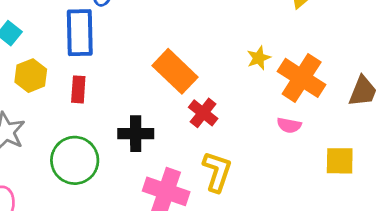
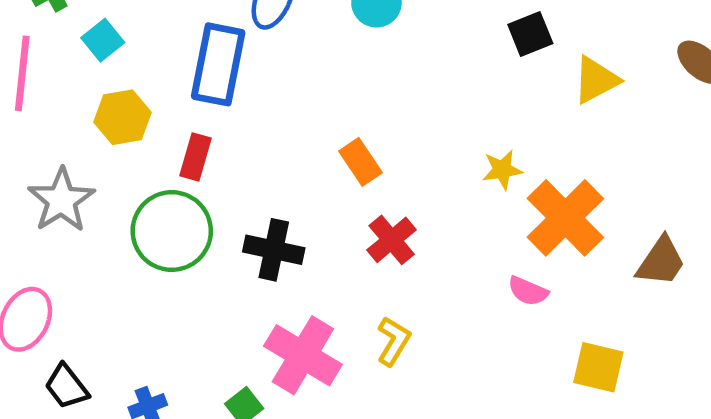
orange rectangle: (175, 71) -> (360, 162), size x0.6
green circle: (75, 160) -> (172, 231), moved
yellow L-shape: (217, 172) -> (394, 341), size x0.7

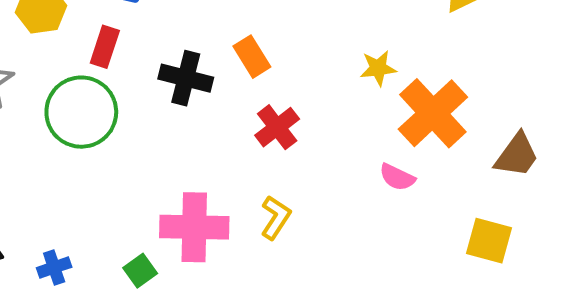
black cross: (274, 250) -> (186, 78), moved
pink cross: (303, 355) -> (194, 227), turned -32
yellow square: (598, 367) -> (489, 241), moved

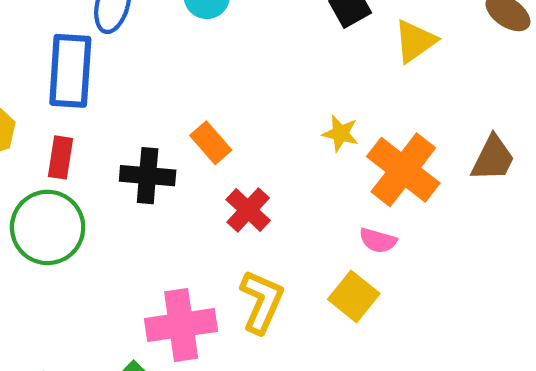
yellow star: (378, 68) -> (340, 133), turned 30
brown trapezoid: (517, 155) -> (493, 158), moved
yellow L-shape: (276, 217) -> (262, 302), size x1.4
yellow square: (489, 241) -> (354, 296), moved, turned 33

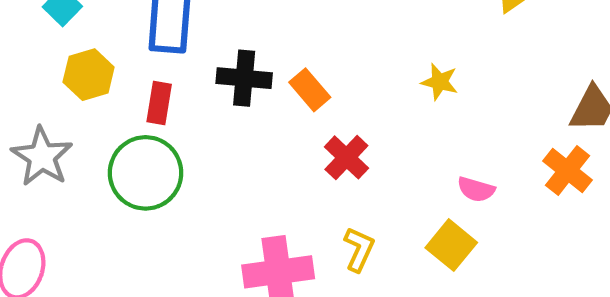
orange cross: (403, 170) -> (568, 171), moved, size x0.7
black cross: (148, 176) -> (244, 78), moved
yellow L-shape: (262, 302) -> (359, 249), size x0.7

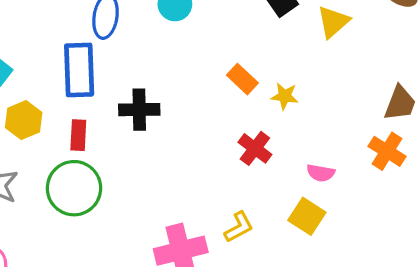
orange rectangle: (310, 90) -> (242, 79), moved
red cross: (346, 157) -> (255, 148), moved
yellow L-shape: (359, 249) -> (239, 227), turned 44

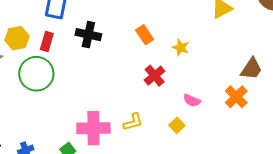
orange rectangle: (242, 79) -> (145, 35), moved
yellow hexagon: (24, 120) -> (17, 38), moved
yellow square: (307, 216) -> (177, 125), size x0.7

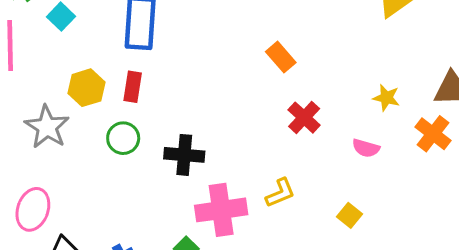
black cross: (88, 35) -> (184, 155), moved
yellow star: (181, 47) -> (386, 98), moved
green circle: (36, 74) -> (123, 138), size x0.6
yellow square: (177, 125) -> (349, 215), moved

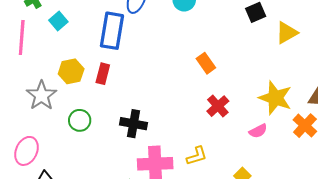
yellow star: (386, 98) -> (275, 98), size x1.8
green circle: (123, 138) -> (80, 120), moved
pink semicircle: (366, 148) -> (258, 131), turned -48

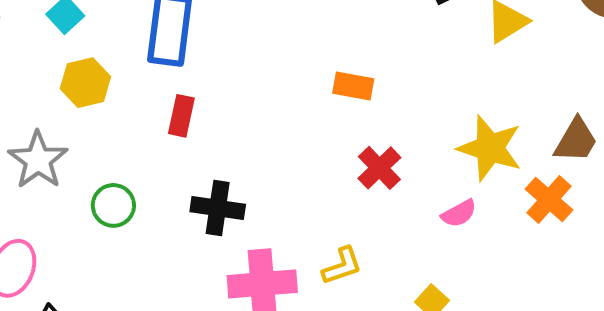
orange rectangle: (206, 63) -> (353, 86), turned -42
yellow hexagon: (71, 71) -> (85, 83), moved
red rectangle: (103, 74) -> (181, 116), moved

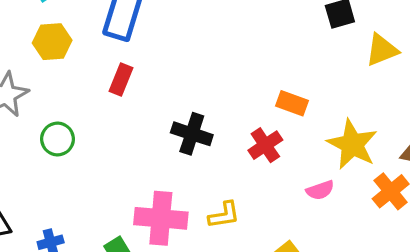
orange rectangle: (353, 86) -> (292, 103), moved
black cross: (218, 208) -> (192, 134), moved

